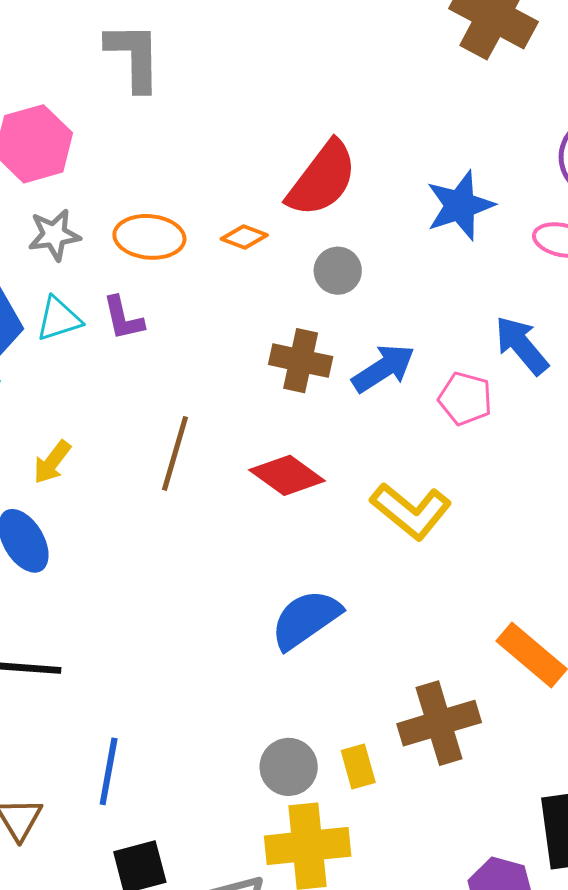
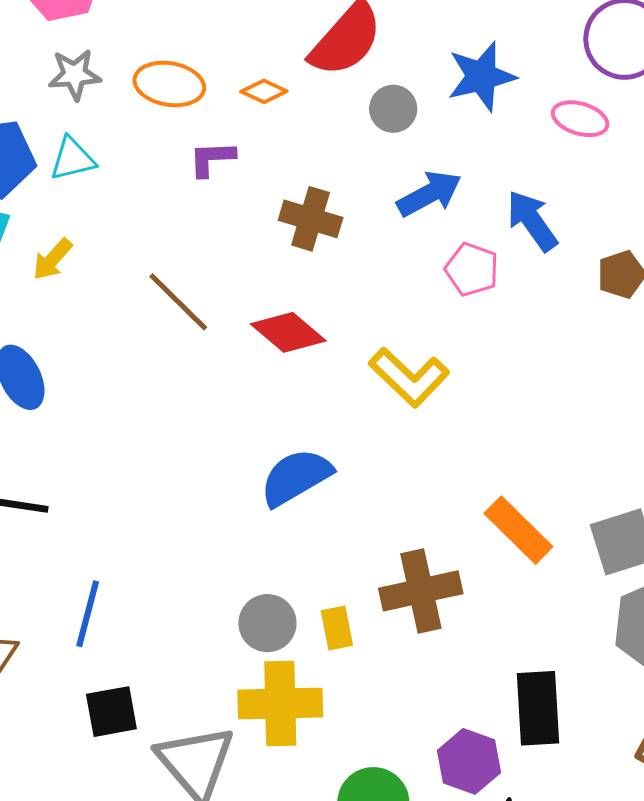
gray circle: (338, 271) -> (393, 109), moved
purple L-shape: (123, 318) -> (212, 159), moved, turned 96
blue arrow: (383, 368) -> (429, 194), moved
brown line: (175, 453) -> (178, 302), turned -66
yellow arrow: (52, 462) -> (53, 259), moved

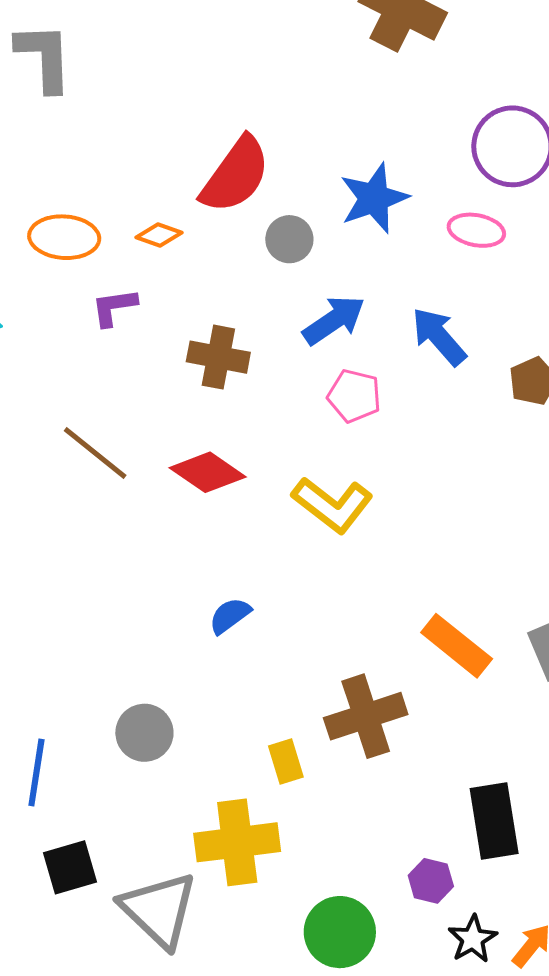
pink pentagon: (472, 269) -> (354, 396), moved
blue semicircle: (296, 477) -> (230, 616), size x0.6
gray circle: (267, 623) -> (144, 733), moved
purple hexagon: (469, 761) -> (431, 881), size x0.7

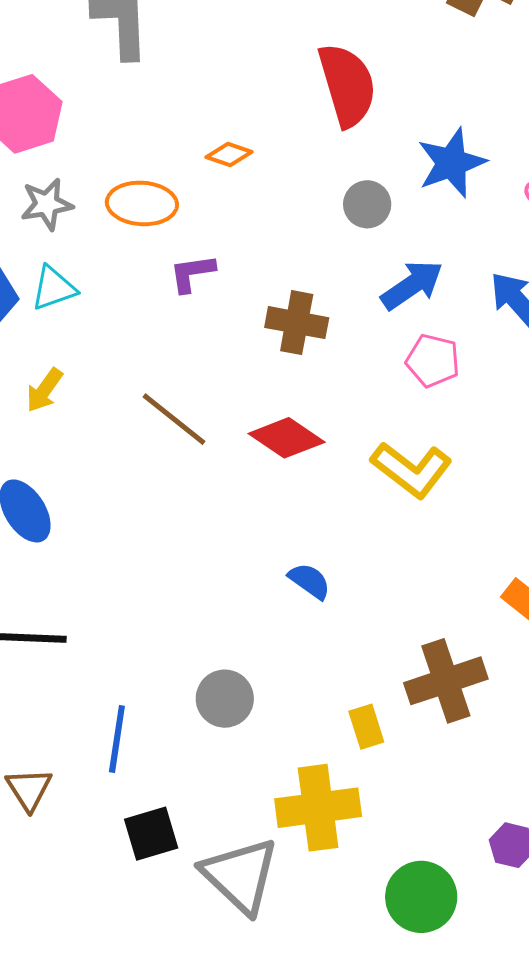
red semicircle: (235, 175) -> (347, 85), moved, turned -52
orange diamond: (159, 235) -> (229, 154), moved
blue semicircle: (230, 616) -> (310, 581), turned 72

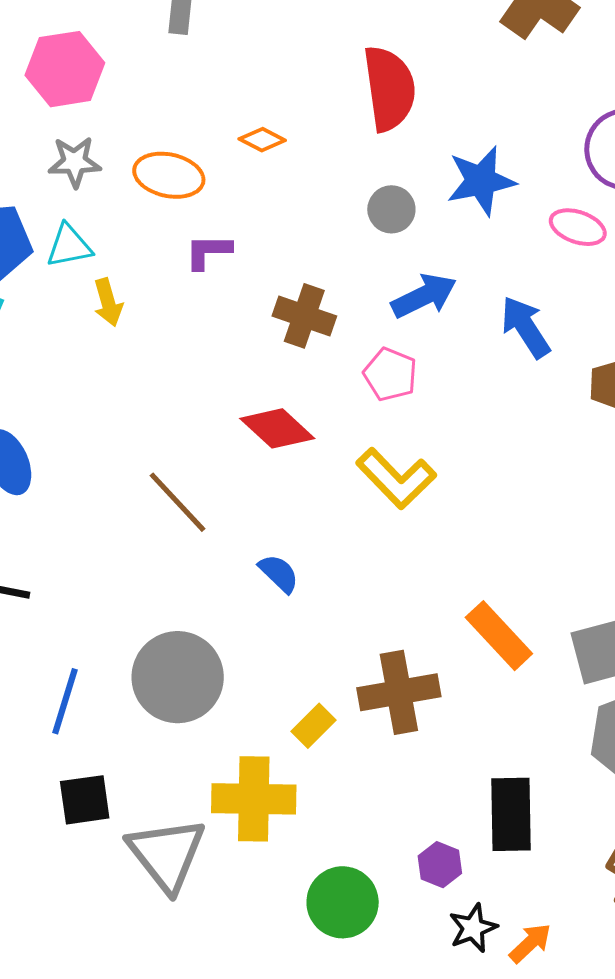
pink pentagon: (433, 361) -> (390, 374), moved
yellow arrow: (44, 390) -> (108, 302), moved, turned -60
brown line: (174, 419) -> (178, 502), moved
gray circle: (225, 699) -> (178, 677), size x1.6
yellow rectangle: (366, 727) -> (313, 726), turned 54

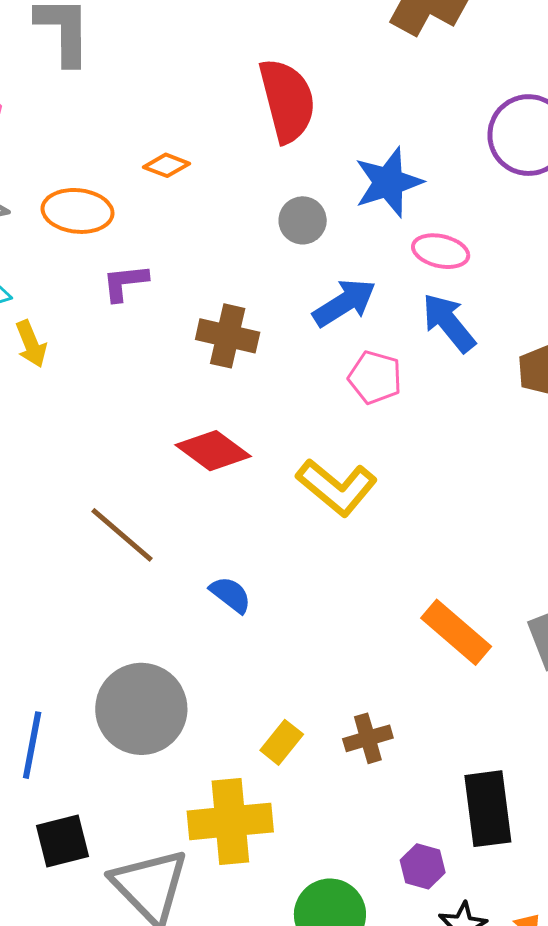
pink ellipse: (578, 227) -> (441, 251), moved
pink pentagon: (390, 374) -> (375, 377), moved
brown cross: (399, 692) -> (368, 738), moved, size x0.6

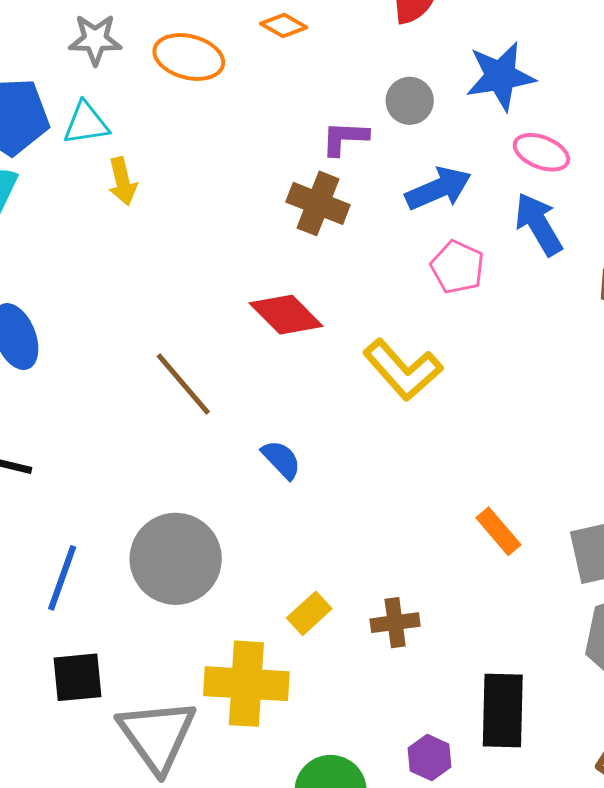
purple L-shape: (125, 282) -> (345, 138), moved
orange rectangle: (456, 632) -> (498, 531), size x0.7

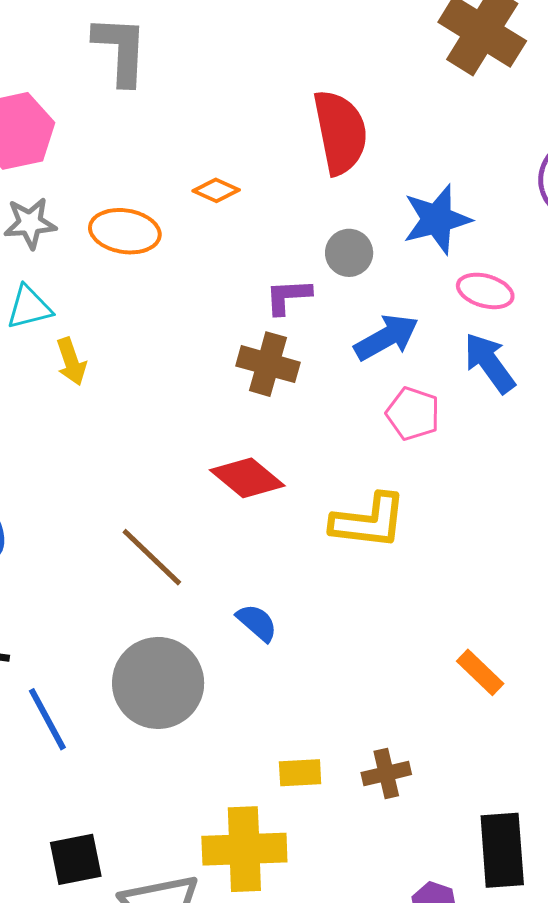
yellow L-shape: (403, 370) -> (369, 521), turned -36
gray circle: (176, 559) -> (158, 683), moved
blue line: (62, 578) -> (47, 719), moved, turned -42
yellow rectangle: (309, 613) -> (300, 773), turned 45

